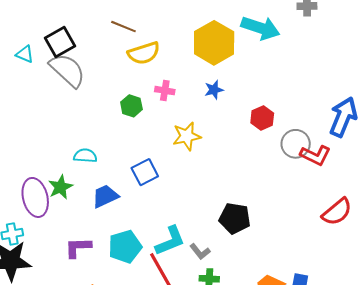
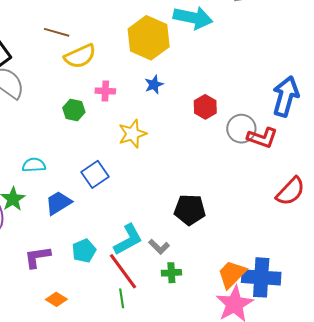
cyan pentagon: (125, 247) -> (84, 251), size x0.7

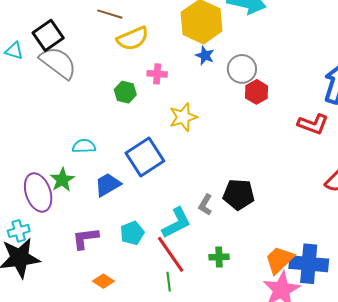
blue star: (154, 85) -> (205, 56), moved, turned -30
gray circle: (241, 129) -> (242, 69), moved
blue square: (95, 174) -> (145, 157), size x1.4
gray L-shape: (159, 247) -> (205, 205), moved, turned 75

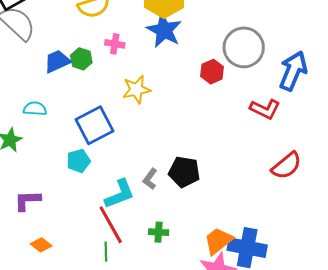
blue star: (205, 56) -> (164, 30), size x1.8
gray circle: (242, 69) -> (244, 47), moved, size x1.4
blue trapezoid: (108, 185) -> (57, 61), moved
cyan pentagon: (132, 233) -> (78, 161), moved

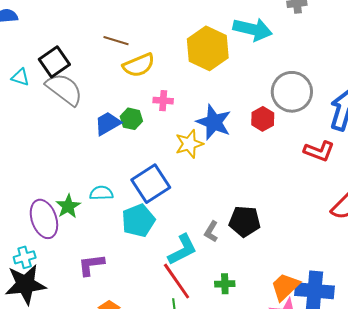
blue star: (164, 30) -> (214, 122), moved
cyan semicircle: (35, 109) -> (101, 193), moved
cyan pentagon: (78, 161) -> (138, 221), size x1.4

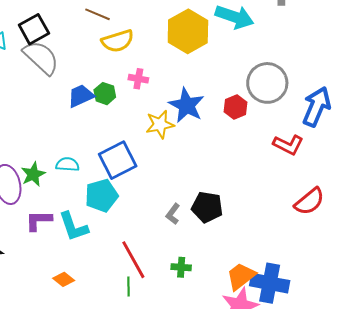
cyan L-shape: (182, 250) -> (73, 227), moved, turned 92
purple L-shape: (91, 265) -> (39, 220), moved

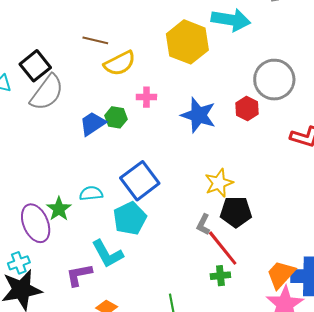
gray semicircle: (41, 57) -> (47, 92), turned 93
yellow star: (160, 124) -> (219, 183), moved
purple L-shape: (39, 220) -> (79, 275), moved
red line: (133, 260) -> (223, 248), moved

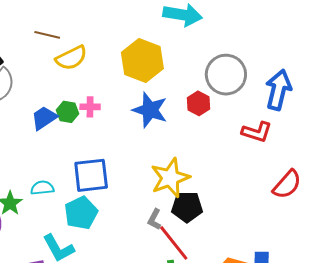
yellow hexagon: (187, 42) -> (142, 60), moved
pink cross: (146, 97) -> (90, 107), moved
blue square: (140, 181) -> (91, 175), turned 30
yellow star: (219, 183) -> (170, 178), size x1.4

